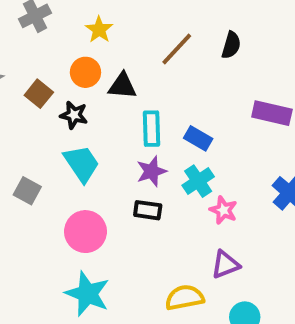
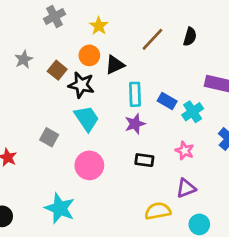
black triangle: (122, 86) -> (115, 65), turned -30
black star: (74, 115) -> (81, 85), size x1.4
cyan cross: (198, 181) -> (193, 112), moved
black rectangle: (148, 210) -> (144, 160), moved
cyan star: (87, 294) -> (60, 208), moved

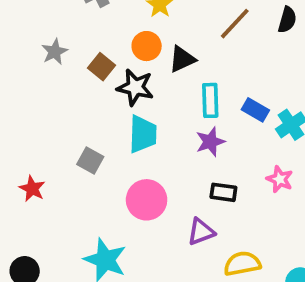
cyan trapezoid: (87, 118) -> (143, 134), turned 36
purple triangle: (186, 188) -> (201, 232), moved

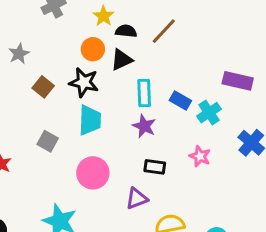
black semicircle: (287, 20) -> (126, 31), moved, turned -100
brown square: (102, 67) -> (43, 87), moved
purple star: (210, 142) -> (144, 126), turned -30

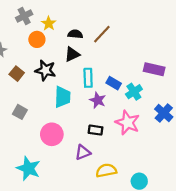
yellow star: (103, 16) -> (49, 23), moved
orange circle: (93, 49) -> (37, 39), moved
cyan trapezoid: (90, 120) -> (63, 97), moved
purple star: (144, 126) -> (98, 100), moved
pink star: (200, 156) -> (128, 123), size x1.6

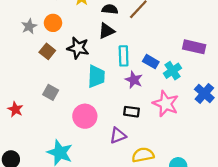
orange circle: (37, 39) -> (53, 23), moved

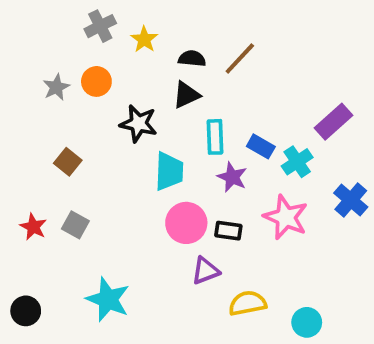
purple rectangle: (194, 47) -> (334, 122), turned -55
brown square: (47, 51) -> (68, 162), moved
gray square: (51, 92) -> (75, 225), moved
pink circle: (85, 116) -> (186, 223), moved

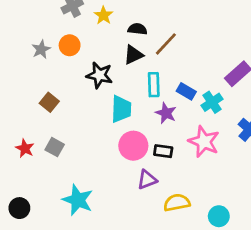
brown line: (240, 59) -> (166, 44), moved

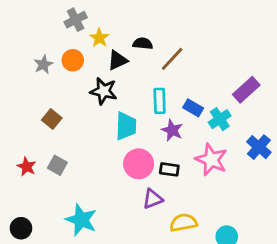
yellow star: (103, 15) -> (99, 38), moved
black triangle: (133, 55) -> (118, 60), moved

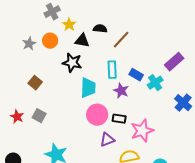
black triangle: (118, 60) -> (82, 41), turned 35
pink star: (211, 160) -> (142, 131), moved, turned 30

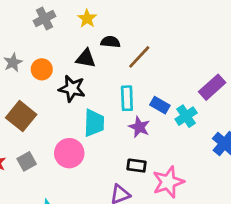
yellow star: (69, 25) -> (87, 19), moved
orange circle: (50, 41) -> (42, 69), moved
brown square: (35, 83) -> (21, 116), size x1.5
pink circle: (97, 115) -> (69, 153), moved
gray square: (39, 116) -> (27, 161), turned 32

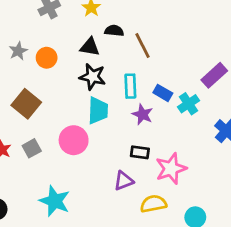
brown line: (139, 57) -> (143, 46), turned -70
black star: (72, 89) -> (93, 77), moved

